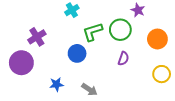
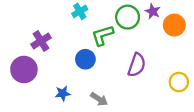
green circle: (120, 30) -> (128, 17), moved
orange circle: (157, 39) -> (174, 25), moved
purple semicircle: (123, 59) -> (137, 65), size x1.5

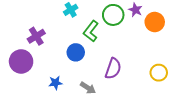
green L-shape: (103, 35) -> (91, 31), turned -35
purple semicircle: (137, 65) -> (113, 69), moved

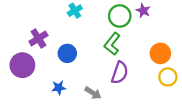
orange circle: (155, 22) -> (160, 53), moved
green L-shape: (91, 31) -> (112, 44), moved
blue circle: (76, 52) -> (67, 53), moved

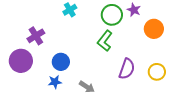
blue circle: (67, 53) -> (61, 62), moved
orange circle: (160, 53) -> (154, 29), moved
purple semicircle: (120, 73) -> (127, 69), moved

